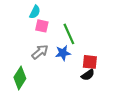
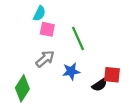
blue star: (63, 53) -> (71, 71), moved
red square: (90, 62) -> (112, 75), moved

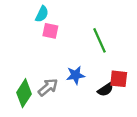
green line: (78, 38) -> (100, 40), moved
gray arrow: (45, 59) -> (48, 87), moved

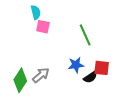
cyan semicircle: (42, 14) -> (36, 12), turned -40
blue star: (76, 75) -> (76, 65), moved

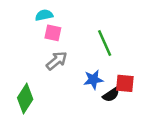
cyan semicircle: (36, 12) -> (44, 15), turned -88
gray arrow: (41, 75) -> (57, 61), moved

